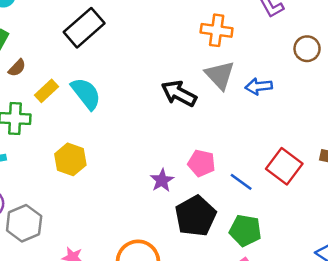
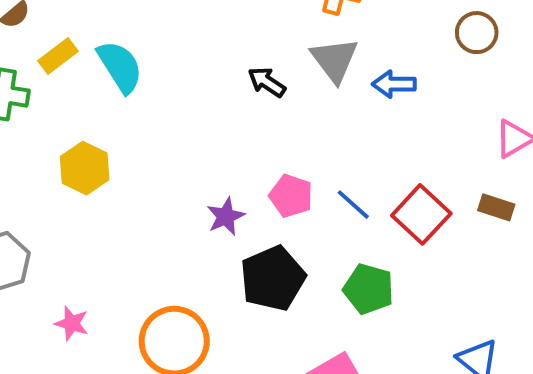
black arrow: (179, 93) -> (267, 82), size x0.7
blue line: (241, 182) -> (353, 205), moved
green pentagon: (245, 230) -> (369, 289), moved

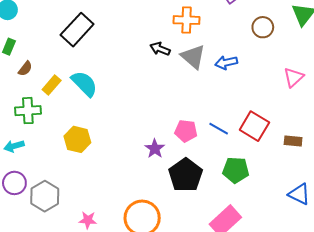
black arrow: (267, 82) -> (160, 49), moved
brown rectangle: (496, 207) -> (293, 141), moved

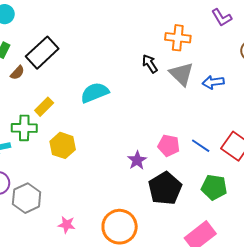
black rectangle: (77, 30) -> (42, 53), moved
black arrow: (160, 49) -> (150, 64), turned 30
cyan semicircle: (84, 84) -> (95, 93), moved, turned -72
yellow rectangle: (52, 85) -> (44, 107), moved
green cross: (28, 111) -> (24, 128), moved

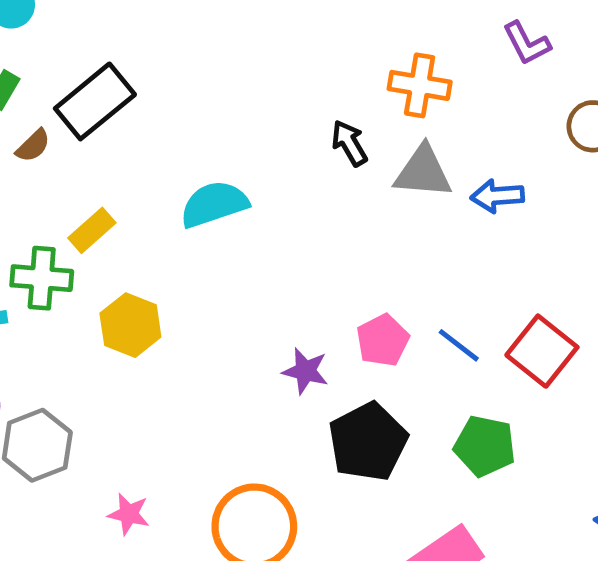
gray triangle: (181, 74) -> (423, 172), turned -44
pink pentagon: (169, 146) -> (383, 340), turned 30
purple star: (137, 160) -> (305, 371), turned -30

